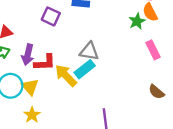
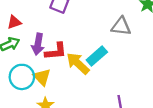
gray triangle: (89, 51) -> (121, 26), moved

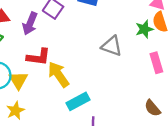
purple arrow: (38, 44) -> (30, 24), moved
cyan rectangle: (97, 56) -> (78, 101), moved

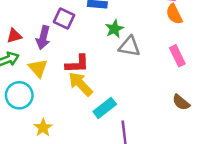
green star: (144, 29) -> (114, 29), moved
red L-shape: (38, 57) -> (77, 64), moved
yellow triangle: (18, 80) -> (38, 68), moved

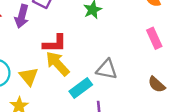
gray triangle: (129, 46) -> (107, 69), moved
yellow triangle: (38, 68) -> (29, 76), moved

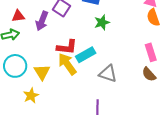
brown semicircle: (157, 84) -> (149, 74), moved
cyan rectangle: (81, 88) -> (86, 55), moved

